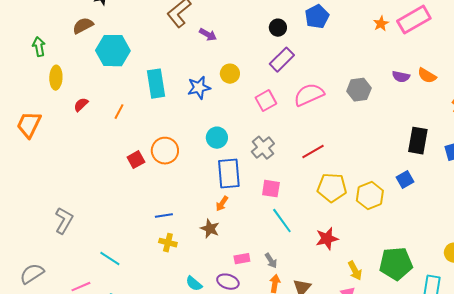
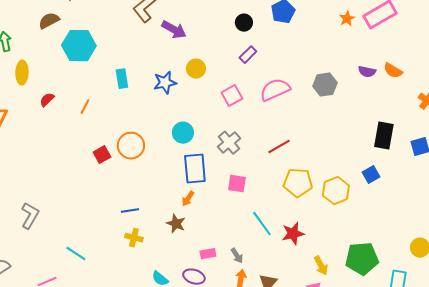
purple arrow: (208, 35) -> (174, 30), size x1.4
purple rectangle: (282, 60) -> (248, 55), size x0.7
cyan rectangle: (156, 84) -> (122, 79), size x0.7
cyan line: (282, 221) -> (262, 224), moved

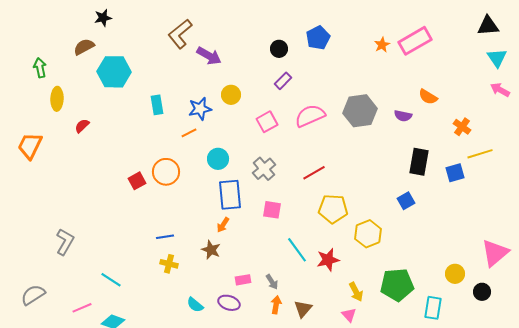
purple semicircle: (367, 72) -> (403, 116), moved
gray hexagon: (325, 85) -> (360, 111), size x1.4
orange line: (85, 107) -> (189, 133), moved, turned 35
yellow hexagon: (336, 191) -> (368, 234), moved

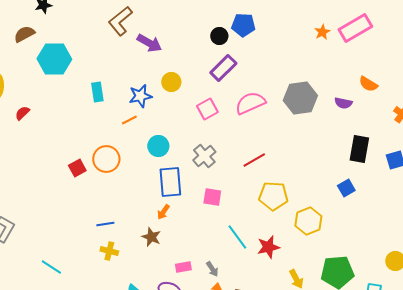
blue pentagon: (318, 38) -> (243, 25), moved, turned 30
purple rectangle: (283, 81) -> (223, 68), size x1.5

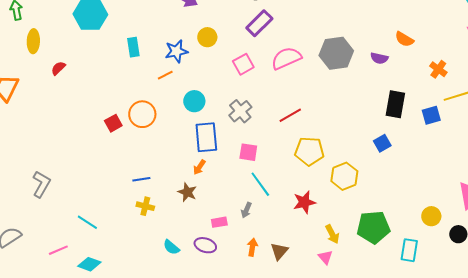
cyan line: (237, 237) -> (260, 184), moved
gray arrow: (212, 269) -> (246, 210), moved, turned 56

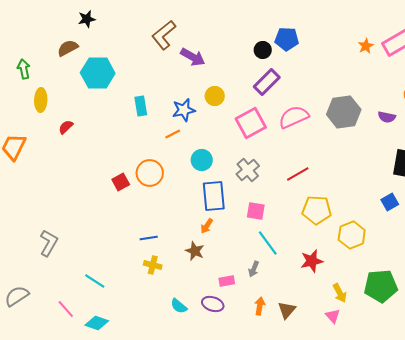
pink square: (243, 64) -> (251, 123), size x1.4
pink line: (58, 250) -> (66, 309), turned 72

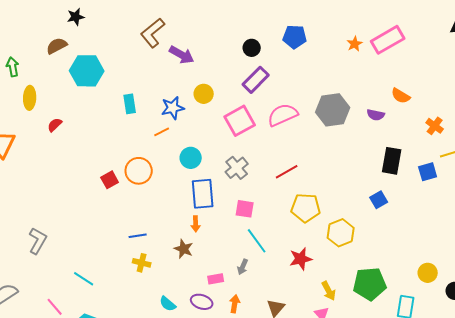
blue pentagon: (287, 39) -> (295, 37), moved
orange arrow: (207, 226) -> (196, 224), turned -35
orange arrow: (260, 306) -> (235, 304), moved

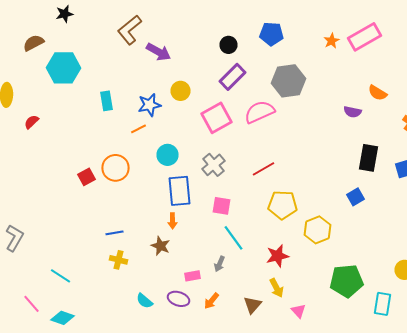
black star: (76, 17) -> (64, 14), moved
gray hexagon: (333, 110) -> (288, 81), moved
yellow arrow: (329, 291) -> (276, 288), moved
orange arrow: (235, 304) -> (212, 301), turned -150

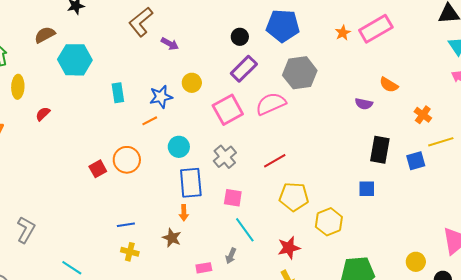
blue pentagon: (272, 34) -> (283, 26), size x1.4
purple arrow: (158, 52) -> (170, 44), size x0.7
blue square: (356, 197) -> (367, 189), turned 30

